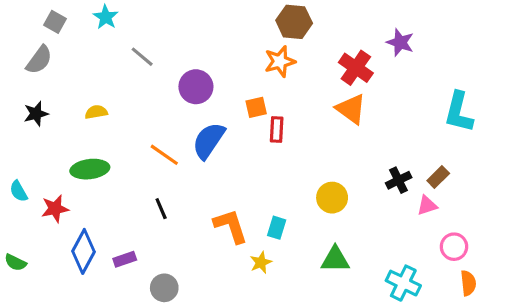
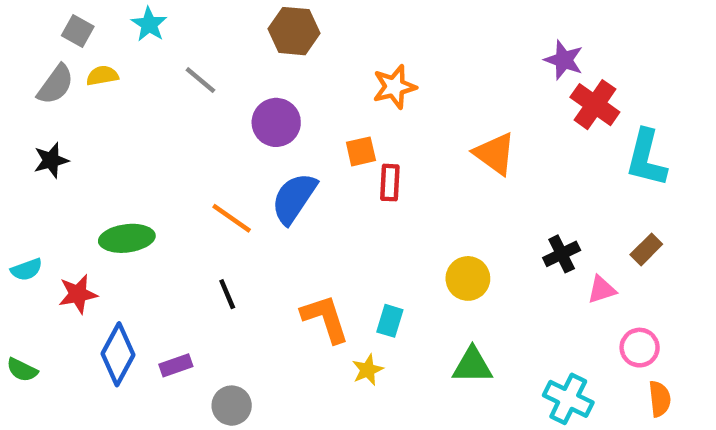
brown hexagon: (294, 22) -> (294, 31), moved
red cross: (356, 68) -> (595, 105), moved
yellow semicircle: (96, 112) -> (102, 76), moved
brown rectangle: (438, 177) -> (646, 249), moved
cyan semicircle: (19, 191) -> (27, 270), turned -80

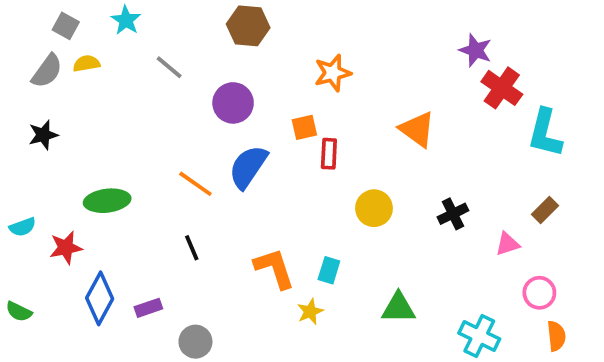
black cross: (562, 254) -> (453, 214), moved
yellow circle: (468, 278) -> (374, 208), moved

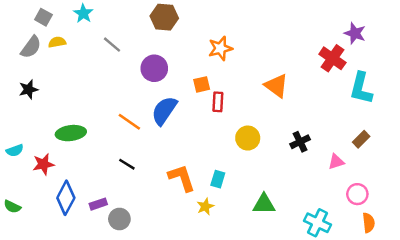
purple star: (475, 50) -> (355, 33), moved
black line: (192, 248) -> (127, 164), turned -35
gray circle: (195, 342) -> (119, 219), moved

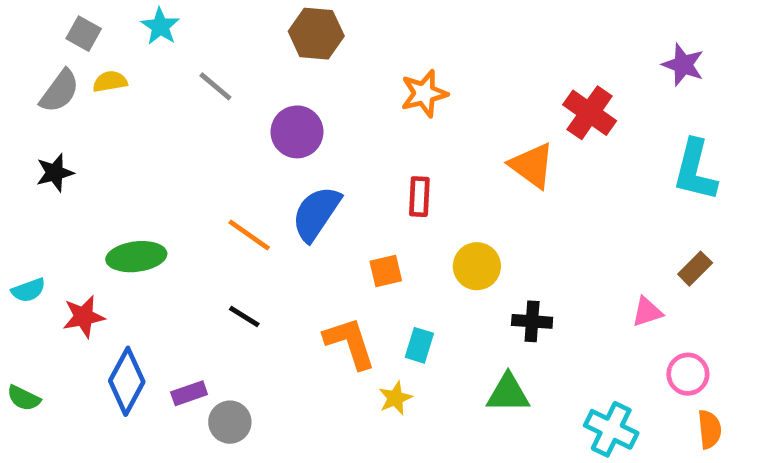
red cross: (332, 58) -> (590, 113), moved
orange square: (202, 84) -> (386, 271), moved
black cross: (300, 142) -> (532, 321), moved, turned 30

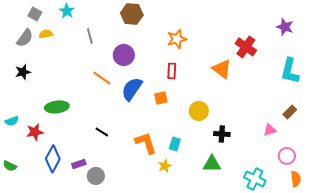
gray line: (215, 86) -> (90, 36), turned 35
red rectangle: (419, 197) -> (172, 71), moved
orange line: (249, 235) -> (102, 78), moved
orange square: (386, 271) -> (161, 98), moved

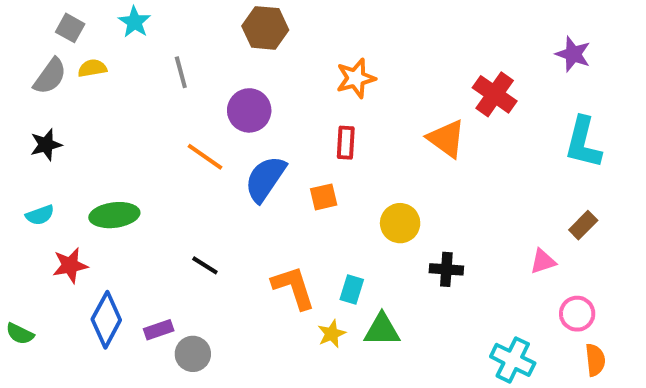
cyan semicircle: (12, 121) -> (40, 215), moved
green triangle: (212, 164) -> (382, 330), moved

